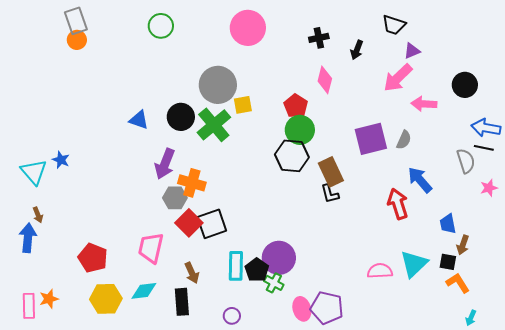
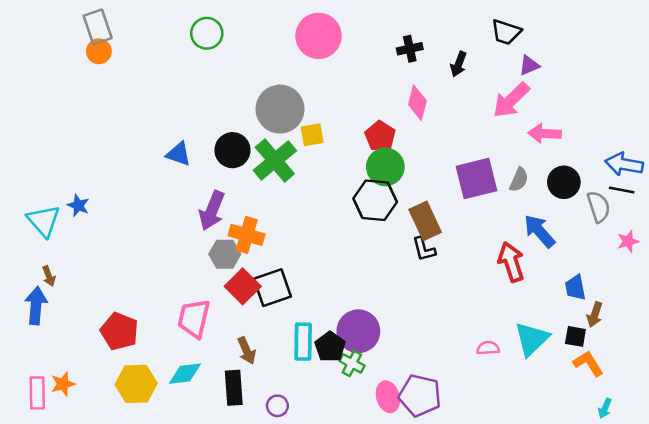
black circle: (465, 85) -> (564, 182), moved
pink semicircle: (380, 271) -> (488, 348), size x0.7
purple circle: (232, 316) -> (277, 406), moved

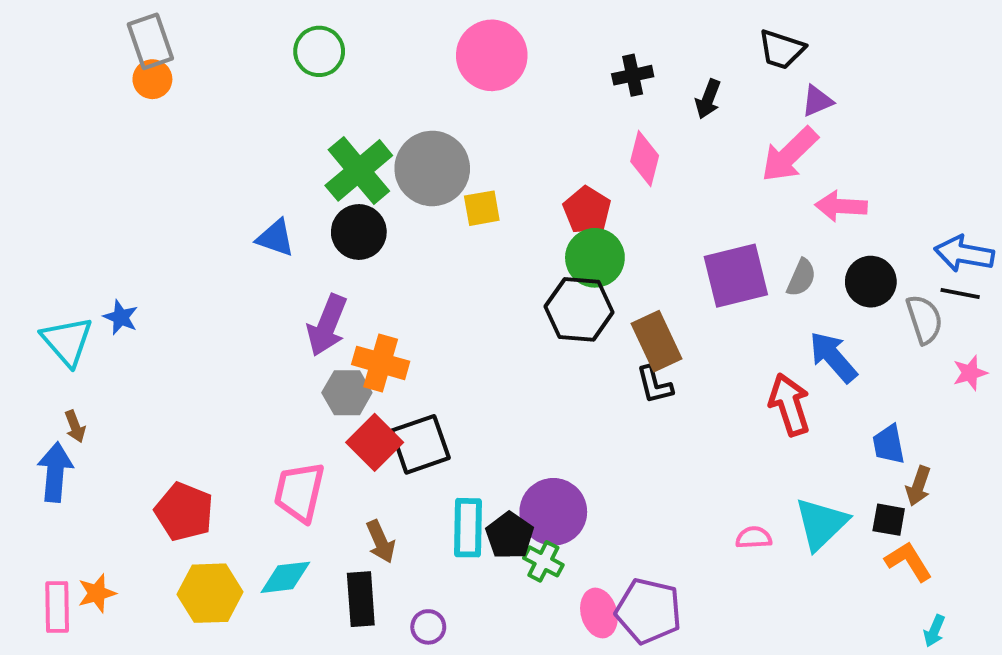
green cross: (275, 160) -> (359, 170), moved

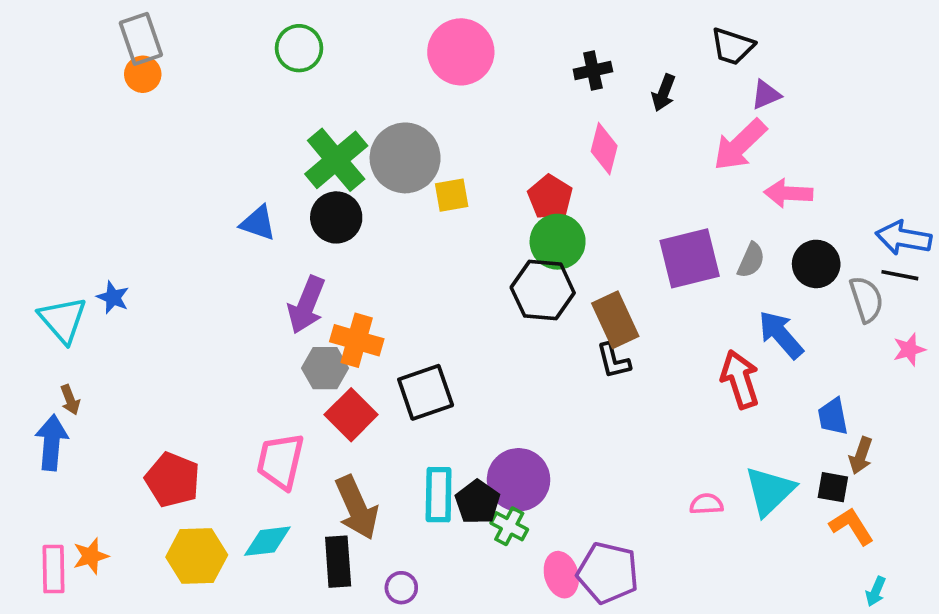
black square: (420, 444) -> (426, 392), moved
brown arrow: (381, 542) -> (357, 508), size x1.6

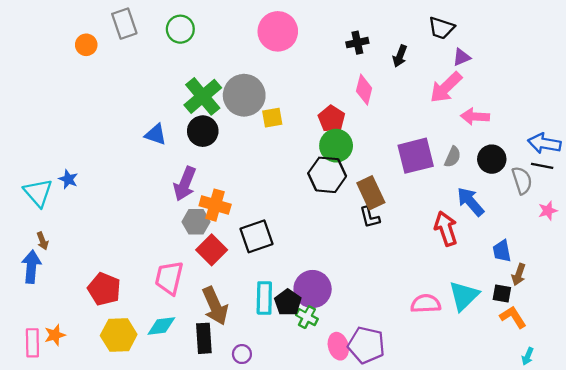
gray rectangle: (141, 39) -> (124, 24), moved
pink semicircle: (706, 504) -> (426, 304), size x1.5

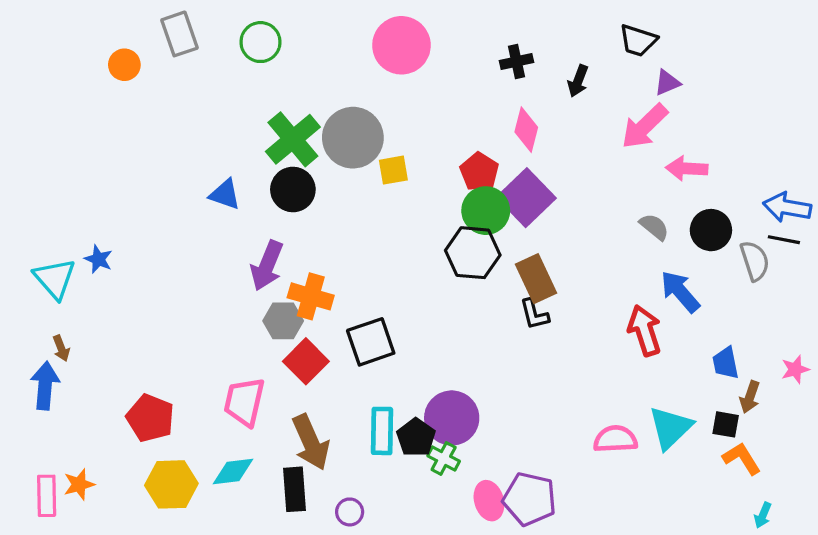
purple square: (416, 156) -> (526, 198), moved, turned -30
gray semicircle: (453, 157) -> (654, 227), turned -75
pink star: (548, 211) -> (795, 369), moved

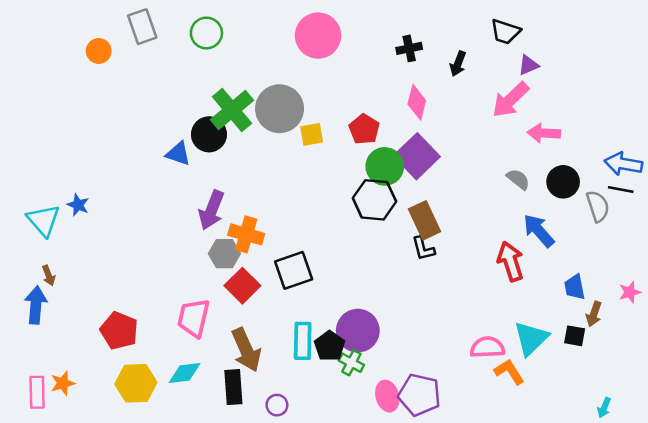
red pentagon: (479, 172) -> (364, 129), moved
black circle: (293, 190) -> (209, 134), moved
orange L-shape: (742, 458) -> (509, 372), moved

